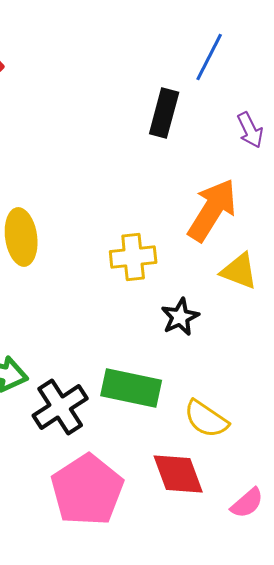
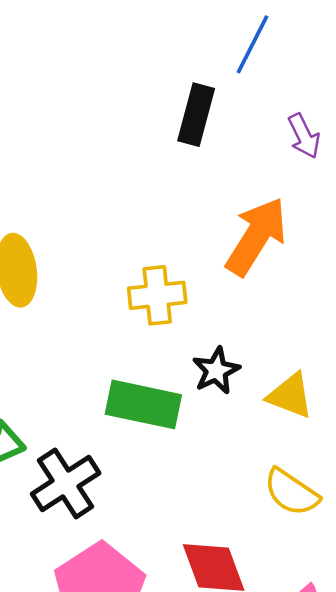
yellow triangle: (239, 271) -> (290, 396), moved
green rectangle: (131, 388) -> (143, 404), moved
yellow semicircle: (206, 419) -> (291, 492), moved

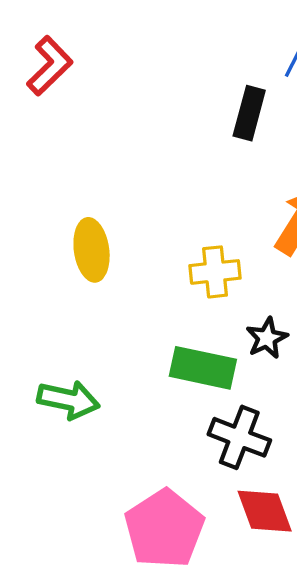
black cross: (66, 483) -> (239, 437), moved, turned -36

